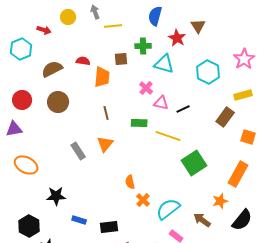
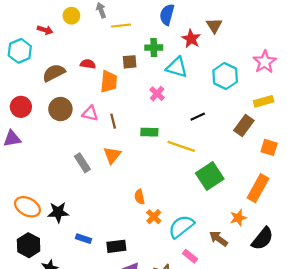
pink triangle: (161, 103) -> (90, 113), moved
orange ellipse: (26, 165) -> (27, 207), moved

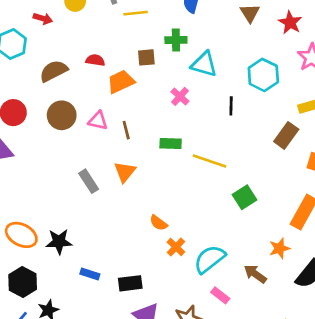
red star: (191, 39) -> (290, 23), moved
orange trapezoid: (109, 82) -> (121, 82), turned -120
black line: (198, 117) -> (231, 106), moved, turned -64
green square: (210, 176) -> (244, 197), size x0.7
orange semicircle: (139, 197) -> (158, 223), turned -40

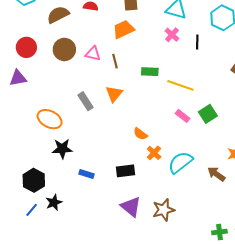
orange trapezoid: (121, 82) -> (123, 29), moved
pink cross: (180, 96) -> (172, 35), moved
orange ellipse: (21, 235) -> (50, 119), moved
black rectangle: (130, 283) -> (126, 171), moved
pink rectangle: (220, 295) -> (183, 116), moved

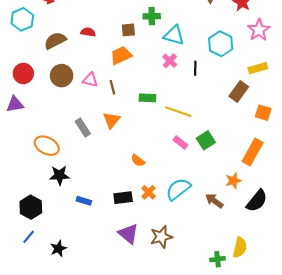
orange cross: (154, 153) -> (149, 192), moved
black star: (54, 202) -> (58, 249), moved

